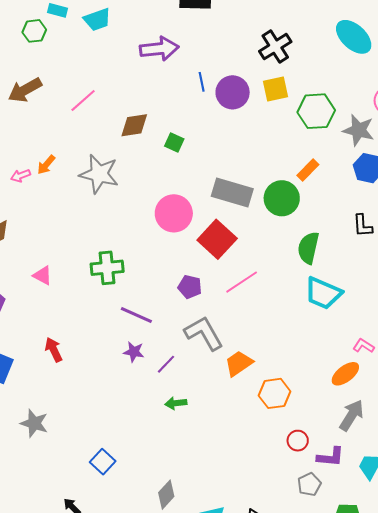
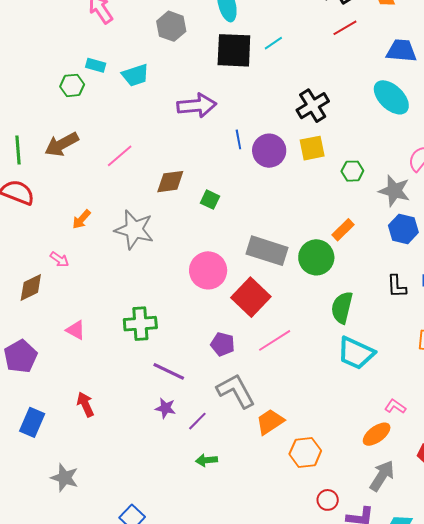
green hexagon: (316, 111) -> (352, 171), size x0.6
pink arrow: (21, 176) -> (59, 260), moved, turned -126

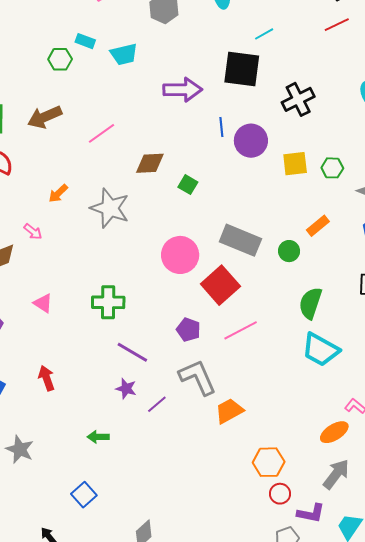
black square: (234, 50) -> (242, 69), moved
yellow square: (312, 148) -> (295, 164), moved
green circle: (316, 257) -> (289, 251), size x0.6
orange hexagon: (305, 452) -> (269, 462), moved
green arrow: (207, 460) -> (98, 437), moved

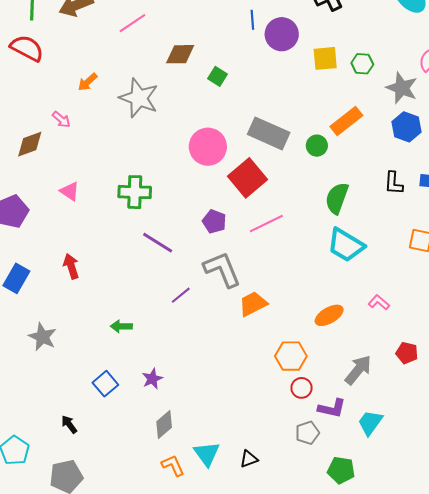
orange rectangle: (318, 226) -> (346, 121), size x1.4
purple star: (126, 389) -> (152, 379), moved, turned 30
orange ellipse: (334, 432) -> (329, 315), moved

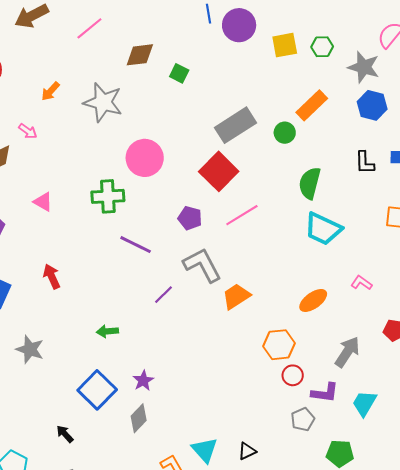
gray rectangle: (269, 133) -> (236, 125), turned -51
pink circle: (208, 147) -> (145, 158), moved
blue square: (105, 384) -> (97, 390), size x1.5
gray diamond: (164, 425) -> (139, 418), moved

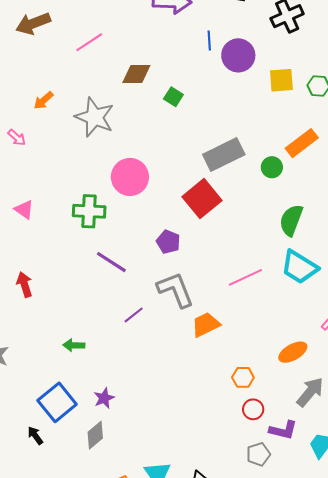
pink line: (242, 215) -> (245, 277), moved
orange ellipse: (313, 300) -> (293, 352), moved
orange hexagon: (279, 345) -> (243, 377), size x0.7
black arrow: (65, 434) -> (35, 435), moved

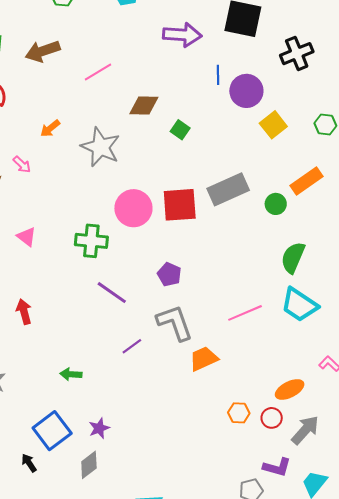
yellow square: (281, 80) -> (273, 125), moved, turned -36
red square: (202, 199) -> (180, 205), moved, turned 33
red circle: (253, 409) -> (272, 418), moved

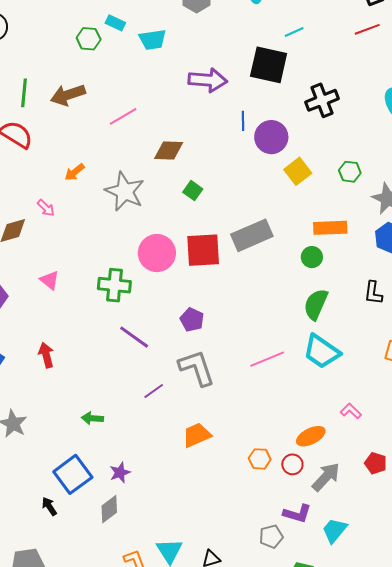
green square: (180, 130) -> (193, 191), moved
orange rectangle: (306, 181) -> (330, 228), turned 32
green circle: (276, 204) -> (312, 257), moved
orange trapezoid: (204, 359) -> (197, 435), moved

